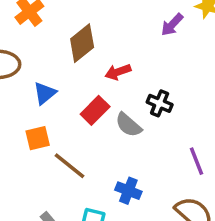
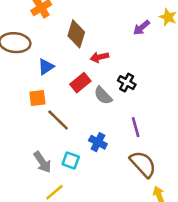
brown diamond: (82, 43) -> (76, 34), turned -40
purple line: (197, 161) -> (136, 127), moved

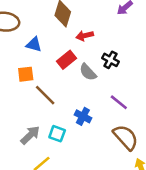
blue triangle: (46, 67) -> (34, 44), turned 49
purple line: (136, 127) -> (119, 102), turned -36
gray arrow: (42, 162) -> (30, 135), turned -100

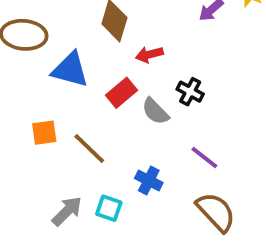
blue triangle: (34, 44) -> (70, 70), size x1.5
orange square: (26, 74) -> (44, 133), moved

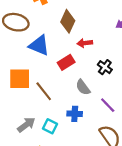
gray semicircle: (155, 111) -> (83, 87), moved
orange square: (44, 133) -> (20, 79), size x1.5
blue cross: (149, 180) -> (75, 114), turned -32

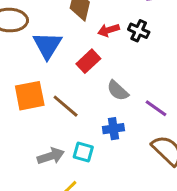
blue triangle: (39, 45) -> (47, 45), turned 50
black cross: (105, 67) -> (139, 31), moved
gray arrow: (26, 125) -> (51, 156), turned 30

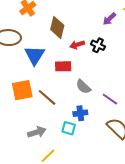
red rectangle: (88, 61) -> (63, 66), turned 42
cyan square: (83, 152) -> (69, 128), moved

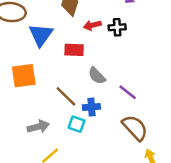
black cross: (98, 45) -> (117, 27), turned -32
brown line: (47, 97) -> (66, 96), moved

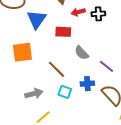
blue cross: (91, 107) -> (87, 84), moved

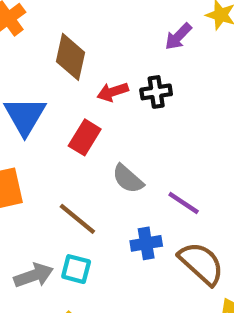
red rectangle: (63, 32) -> (85, 137), turned -56
cyan square: (65, 92) -> (76, 269), moved

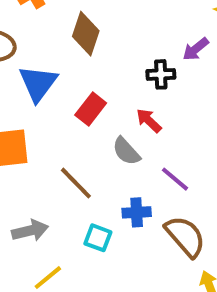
purple arrow: (178, 36) -> (196, 49), moved
red arrow: (113, 92) -> (149, 121), moved, turned 56
cyan square: (76, 269) -> (98, 238), moved

